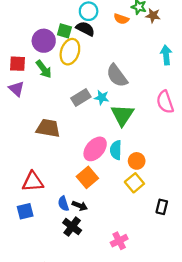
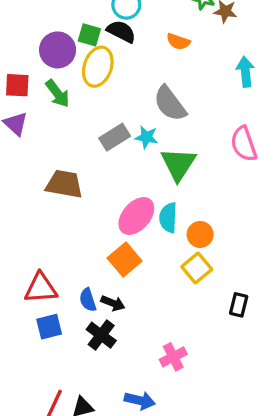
orange semicircle: (121, 19) -> (178, 42), moved
red triangle: (33, 182) -> (41, 288), moved
blue square: (25, 211) -> (49, 327), moved

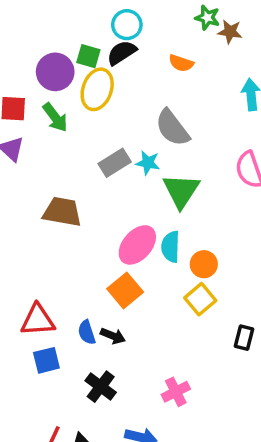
black semicircle: (121, 31) -> (122, 53), turned -60
black cross: (101, 335) -> (101, 387), moved

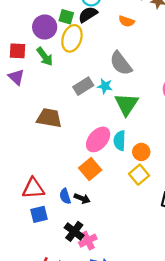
pink cross: (176, 392) -> (88, 241), moved

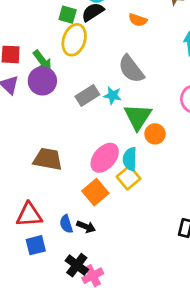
purple circle: (45, 27) -> (42, 81), moved
brown trapezoid: (49, 118) -> (48, 159), moved
orange circle: (141, 152) -> (155, 134), moved
yellow square: (139, 175) -> (129, 178), moved

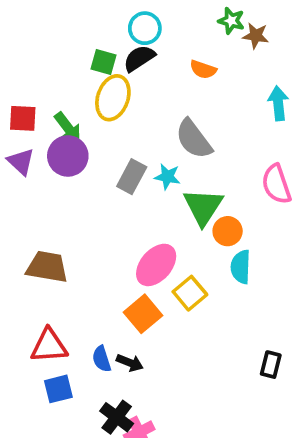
gray rectangle: (87, 95) -> (132, 177), turned -30
brown trapezoid: (48, 159) -> (47, 267), moved
cyan semicircle: (130, 159) -> (241, 267), moved

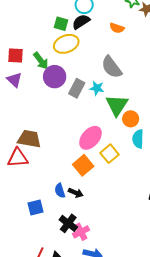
yellow ellipse: (113, 98) -> (66, 44), turned 50
purple circle: (68, 156) -> (55, 77), moved
red triangle: (49, 346) -> (18, 158), moved

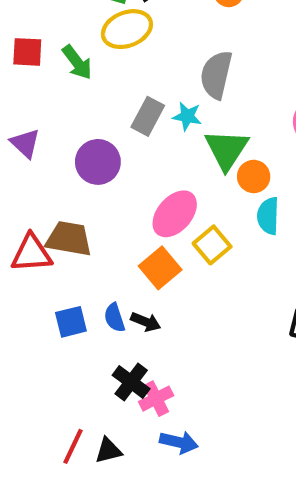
gray semicircle: (112, 67) -> (216, 75), turned 50
purple circle: (55, 77) -> (98, 162), moved
purple triangle: (14, 80) -> (25, 143), moved
brown trapezoid: (29, 139) -> (69, 239), moved
blue square: (36, 208) -> (71, 322), moved

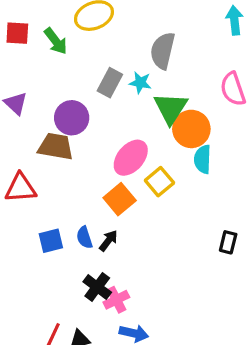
orange circle: (254, 176) -> (191, 129), size x1.5
brown trapezoid: (69, 239) -> (56, 146), moved
black arrow: (146, 322) -> (108, 241), turned -75

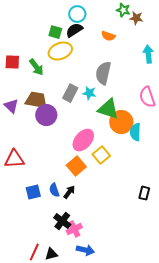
green triangle: (171, 108) -> (108, 109), turned -45
brown trapezoid: (56, 146) -> (36, 100), moved
cyan semicircle: (203, 159) -> (135, 132), moved

